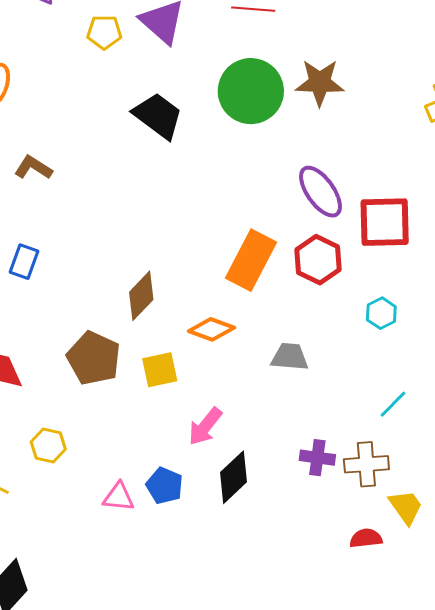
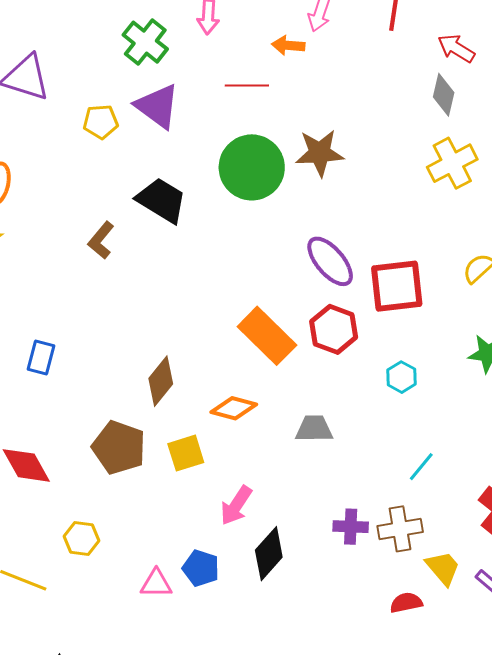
brown L-shape: (33, 168) -> (101, 240), moved, turned -78
orange rectangle: (251, 260) -> (267, 336), turned -68

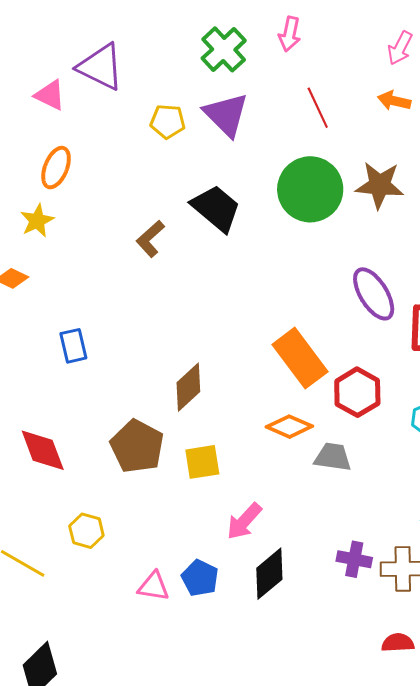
orange arrow: (288, 45) -> (394, 101), moved
red line: (247, 86) -> (318, 108), turned 57
red hexagon: (334, 329) -> (357, 392), moved
blue rectangle: (41, 358) -> (73, 346), turned -36
orange diamond: (234, 408) -> (289, 427), moved

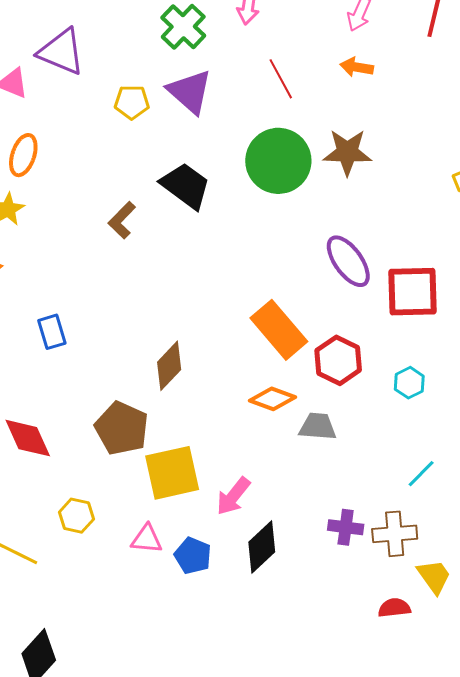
yellow square: (202, 462) -> (172, 473), moved, size x1.5
pink triangle: (154, 586) -> (147, 539), moved

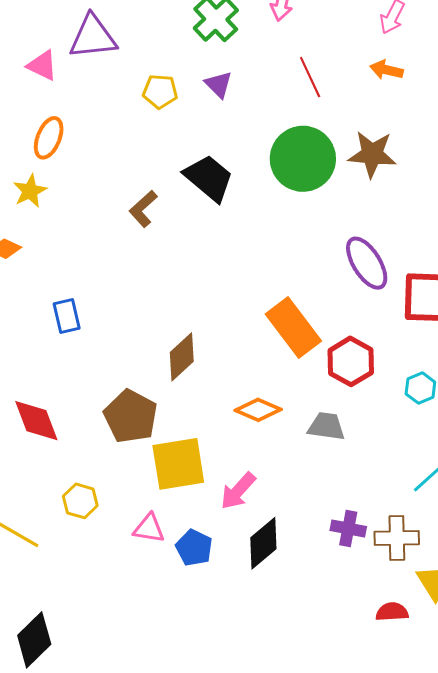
purple triangle: (61, 52) -> (93, 37), turned -32
purple triangle: (190, 92) -> (219, 84), size x0.6
orange diamond: (272, 399) -> (258, 410), moved

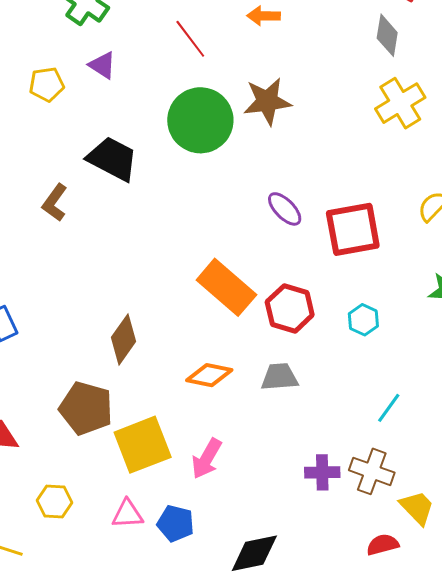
purple ellipse: (367, 263) -> (285, 209), size x0.7
brown cross: (397, 538) -> (372, 471), turned 33
black diamond: (263, 543) -> (254, 553), moved, turned 40

